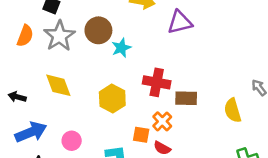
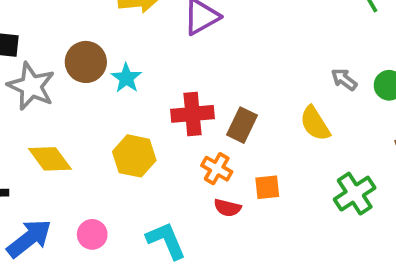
brown rectangle: (186, 98) -> (242, 125), turned -50
orange square: (141, 135) -> (267, 187), moved

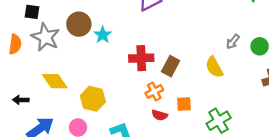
gray arrow: (344, 79) -> (233, 42), turned -91
yellow hexagon: (134, 156) -> (93, 99), moved
orange cross: (217, 169) -> (154, 91), turned 30
green cross: (355, 194) -> (219, 121), moved

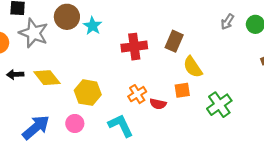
brown rectangle: (171, 66) -> (174, 41), moved
yellow semicircle: (214, 67) -> (193, 67), moved
orange cross: (154, 91) -> (137, 94), moved
black arrow: (21, 100) -> (15, 74), moved

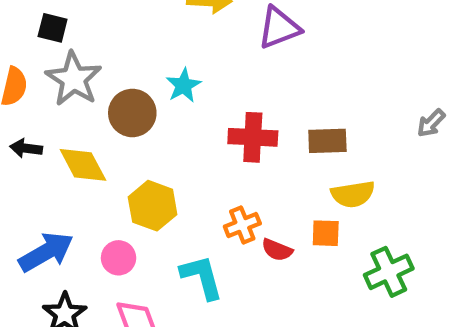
brown circle: (67, 17) -> (132, 113), moved
brown rectangle: (174, 41) -> (327, 141), turned 54
yellow semicircle: (193, 67) -> (353, 194), turned -75

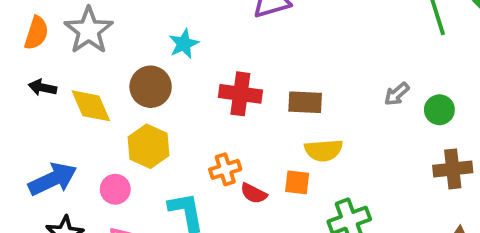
brown circle: (132, 113) -> (151, 87), moved

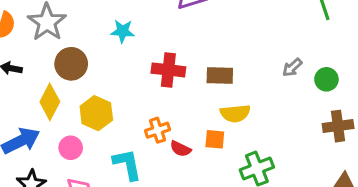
cyan star: (184, 44) -> (123, 31), turned 30
brown circle: (151, 87) -> (71, 64), moved
yellow diamond: (91, 106) -> (50, 102), moved, turned 52

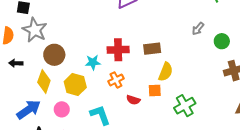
cyan star: (123, 31) -> (93, 62), moved
gray arrow: (292, 67) -> (198, 29), moved
yellow semicircle: (235, 113) -> (166, 72), turned -54
orange cross: (158, 130) -> (116, 80), moved

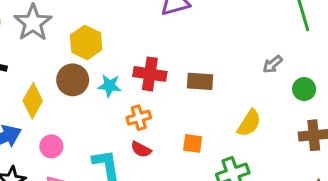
brown circle: (54, 55) -> (73, 80), moved
yellow semicircle: (166, 72) -> (249, 123), moved
yellow hexagon: (75, 85) -> (86, 42), moved
red semicircle: (133, 100) -> (141, 149), moved

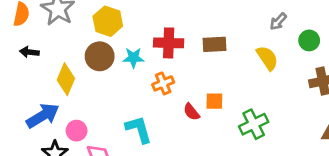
yellow semicircle: (249, 123) -> (267, 58), moved, turned -60
pink circle: (51, 146) -> (77, 131), moved
red semicircle: (141, 149) -> (191, 112), moved, turned 30

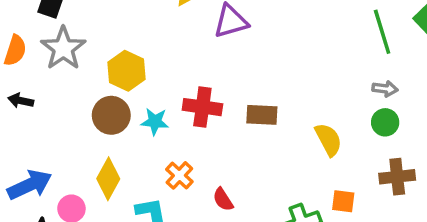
gray arrow: (278, 21) -> (385, 89), moved, turned -132
yellow diamond: (66, 79) -> (108, 179), moved
orange cross: (163, 83) -> (179, 175), moved, turned -30
orange square: (214, 101) -> (343, 201), moved

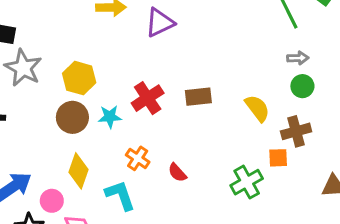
red cross: (202, 107) -> (148, 98), turned -32
brown cross: (397, 177) -> (296, 131), moved

